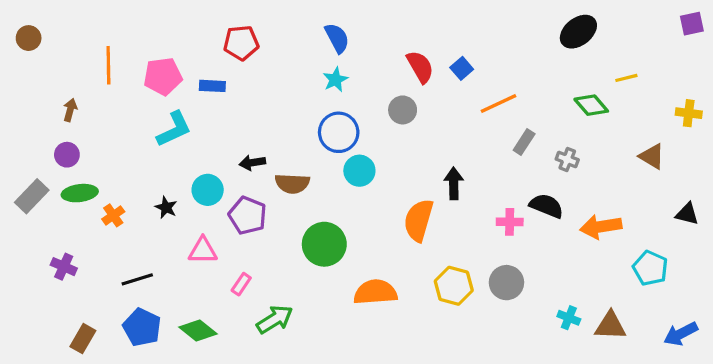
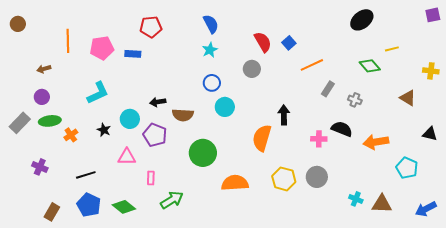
brown arrow: (70, 110) -> (44, 69), turned -120
cyan L-shape: (174, 129) -> (98, 93), moved
blue circle: (339, 132) -> (212, 83), size x0.7
pink rectangle: (241, 284) -> (151, 178), turned -32

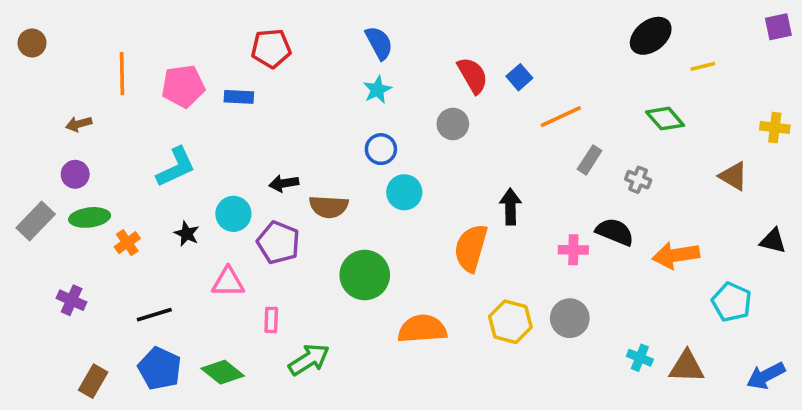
yellow line: (392, 49) -> (703, 66), moved

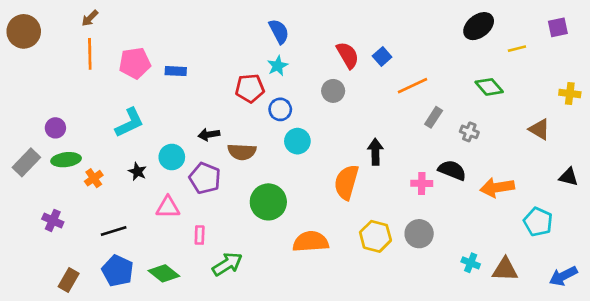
purple square: (778, 27) -> (558, 27), moved
brown circle: (32, 43) -> (24, 31), size x1.6
red pentagon: (271, 48) -> (250, 88), moved
brown arrow: (79, 124) -> (90, 18), moved, turned -30

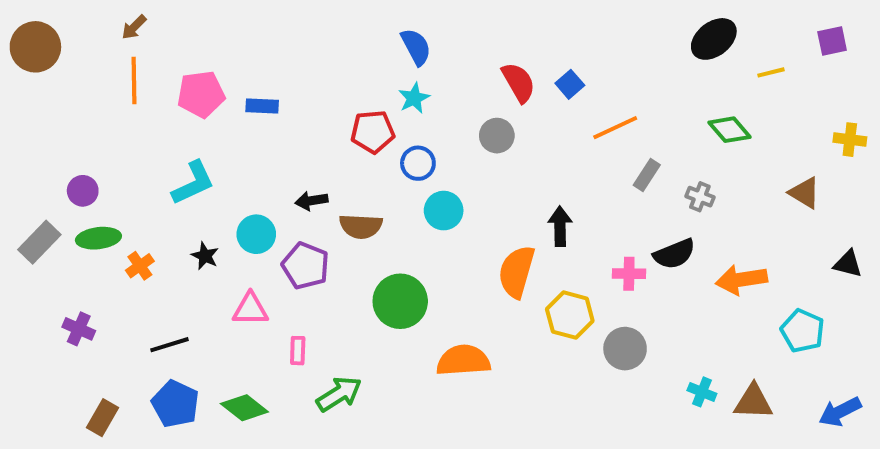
black semicircle: (452, 170) -> (674, 254), turned 136
yellow hexagon: (375, 236) -> (570, 315), moved

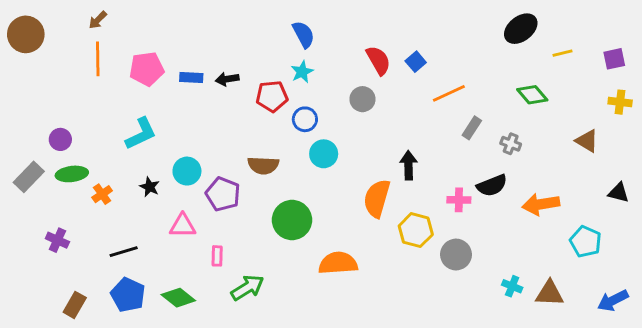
purple square: (832, 41) -> (614, 59), moved
black arrow: (311, 201) -> (227, 79), moved

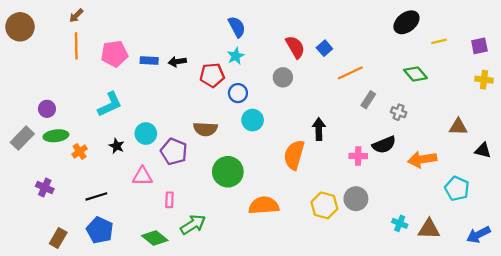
brown triangle: (587, 141) -> (458, 127), moved, turned -30
yellow hexagon: (416, 230) -> (324, 205), moved
green diamond: (178, 298) -> (155, 238), moved

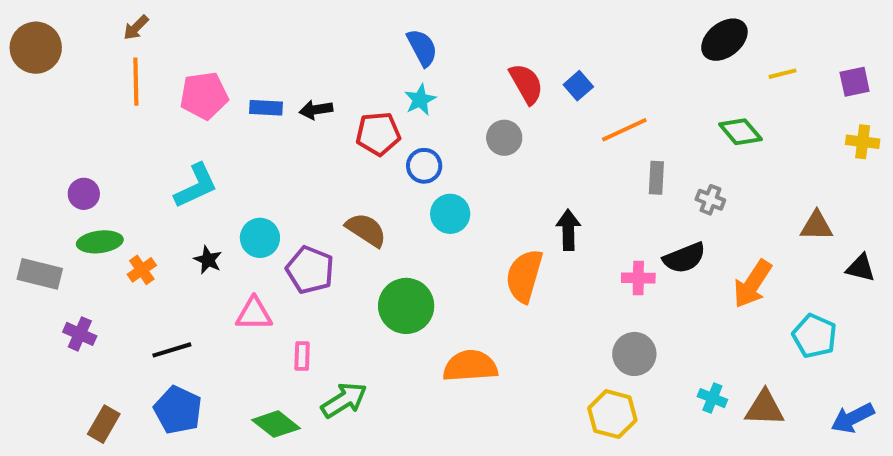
gray rectangle: (368, 100) -> (656, 178), turned -30
brown semicircle: (205, 129) -> (366, 230), turned -150
gray rectangle: (22, 138) -> (40, 274), moved, turned 60
orange arrow: (422, 159) -> (752, 284), turned -48
yellow hexagon: (324, 205) -> (612, 414), moved

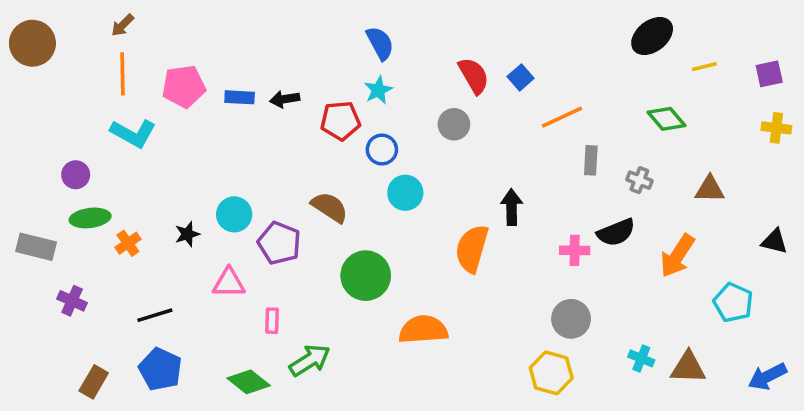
cyan L-shape: (196, 186) -> (133, 133), moved, turned 54
brown triangle: (817, 226) -> (710, 189), moved
black star: (208, 260) -> (187, 234), turned 30

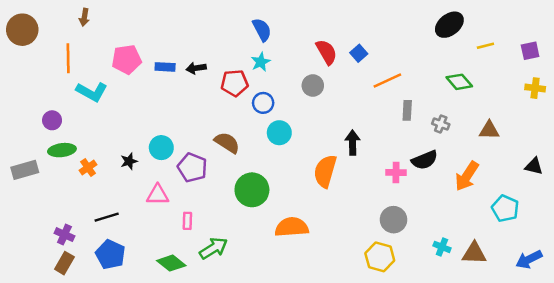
brown arrow: (122, 25) -> (84, 17), turned -35
orange line: (122, 74) -> (68, 58), moved
gray rectangle: (36, 247) -> (25, 170), turned -30
purple cross: (72, 301) -> (64, 235), moved

